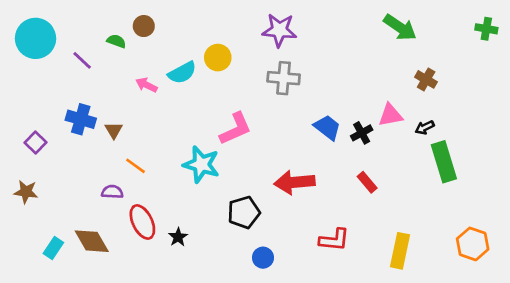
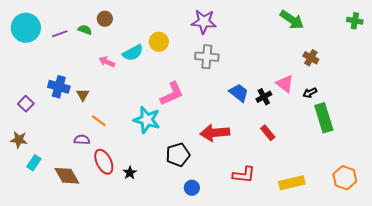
purple line: (82, 60) -> (60, 34), moved, turned -63
pink triangle: (390, 115) -> (285, 84), turned 48
cyan rectangle: (53, 248) -> (34, 163), moved
yellow rectangle: (400, 251) -> (292, 183), turned 65

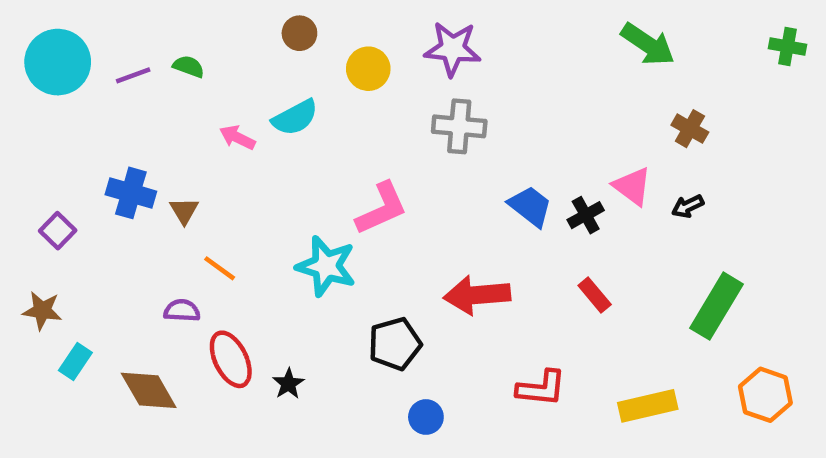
brown circle: (105, 19) -> (299, 33), moved
yellow circle: (159, 42) -> (368, 69), moved
green rectangle: (324, 118) -> (717, 306), moved, turned 48

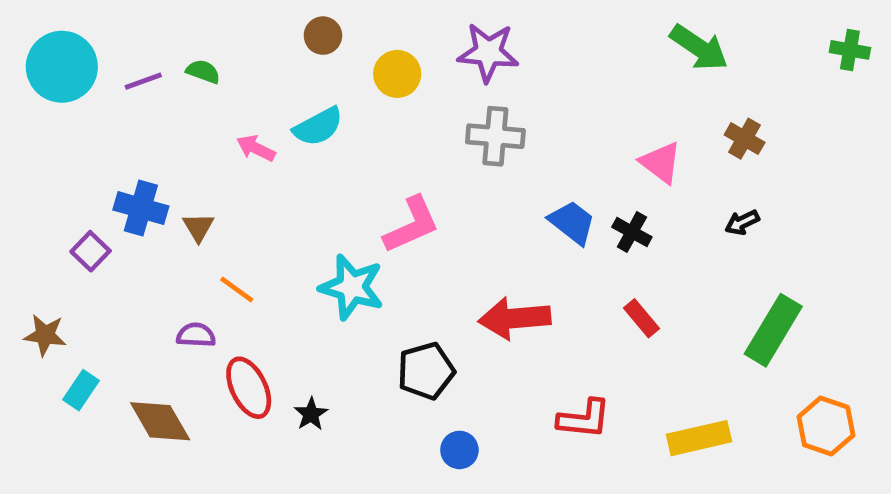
pink triangle: (632, 186) -> (661, 163), moved
black cross: (586, 215) -> (632, 232), turned -32
purple square: (58, 231) -> (91, 251), moved

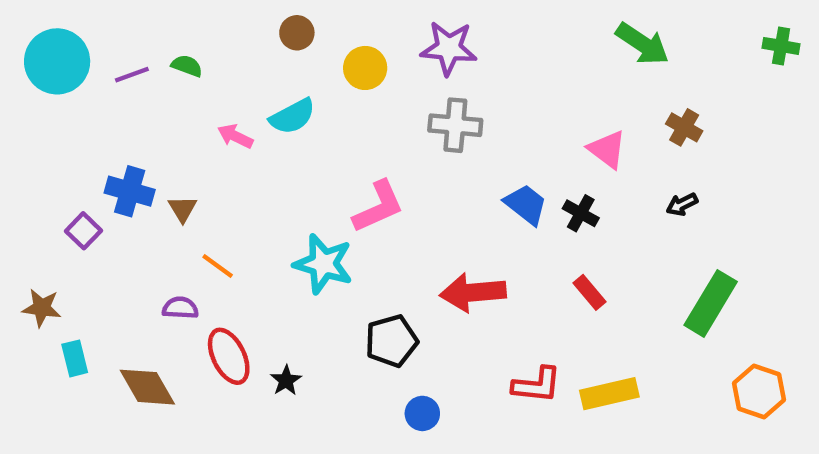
cyan rectangle: (81, 390) -> (75, 358), turned -48
yellow rectangle: (699, 438) -> (609, 394), moved

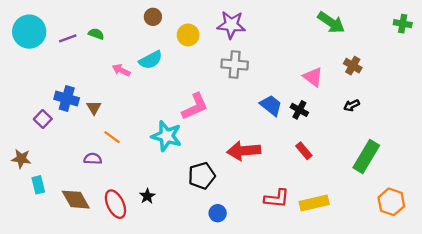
red ellipse: (229, 356) -> (115, 204), moved

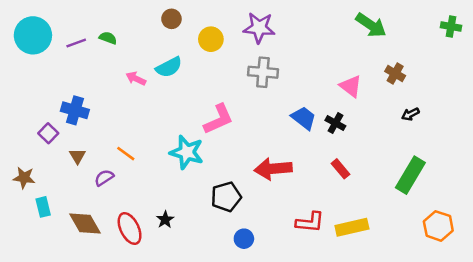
black arrow: (352, 105) -> (410, 114), moved
brown triangle: (94, 108) -> (77, 156), moved
purple semicircle: (93, 159) -> (104, 178), turned -36

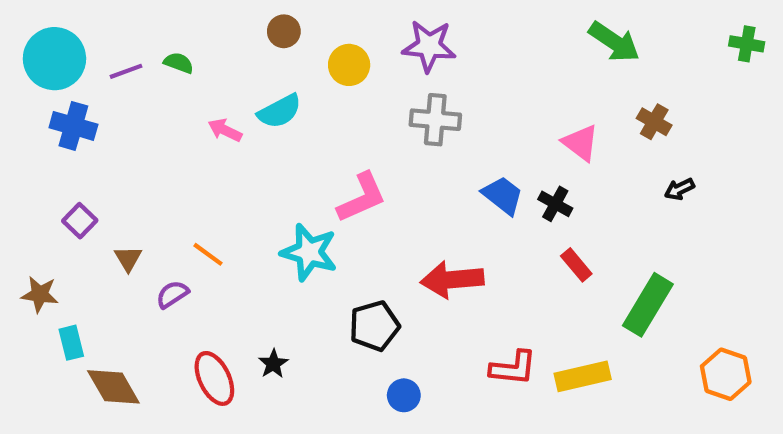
blue cross: (75, 110) -> (73, 126), moved
red rectangle: (340, 169) -> (576, 265), moved
green rectangle: (410, 175) -> (648, 305), moved
brown diamond: (85, 223) -> (113, 387), moved

